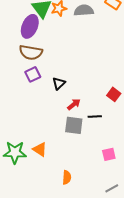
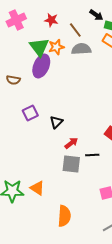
purple ellipse: (30, 26) -> (41, 66), moved
brown semicircle: (31, 52) -> (13, 80), moved, size x0.6
orange semicircle: (67, 177) -> (64, 216), size x1.5

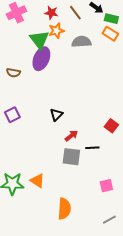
brown line: (75, 30) -> (75, 13), moved
orange star: (56, 47) -> (56, 31), moved
purple square: (30, 113) -> (12, 115), moved

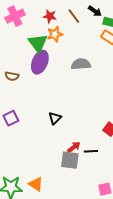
gray semicircle: (81, 42) -> (81, 64), moved
red arrow: (71, 136) -> (74, 147), moved

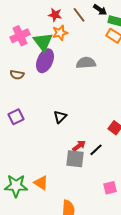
pink cross: (15, 16) -> (20, 36), moved
black line: (91, 151) -> (96, 150), turned -40

